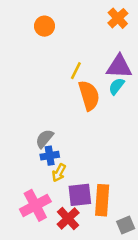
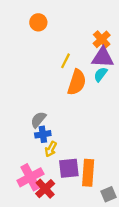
orange cross: (118, 18) -> (102, 39), moved
orange semicircle: (89, 95) -> (77, 82), turned 35
red cross: (68, 218) -> (45, 189), moved

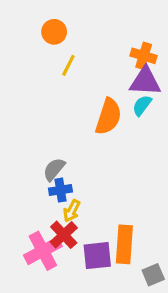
orange cross: (102, 39) -> (144, 56), turned -30
yellow line: (65, 61) -> (68, 65), moved
purple square: (69, 168) -> (97, 256), moved
red cross: (45, 189) -> (64, 235), moved

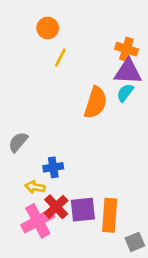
gray semicircle: (54, 169) -> (18, 142), moved
yellow arrow: (72, 211) -> (35, 187), moved, turned 72
purple square: (97, 256) -> (83, 210), moved

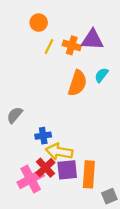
orange cross: (126, 49) -> (72, 45), moved
purple triangle: (128, 72) -> (92, 40), moved
yellow arrow: (35, 187) -> (59, 152), moved, size x1.6

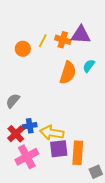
orange circle: (39, 23) -> (23, 49), moved
blue cross: (43, 136) -> (30, 126), moved
red cross: (45, 168) -> (16, 134), moved

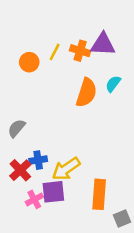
yellow arrow: (52, 133) -> (66, 169), turned -45
purple square: (59, 149) -> (53, 192), moved
pink cross: (27, 157) -> (34, 199), size x0.6

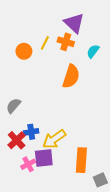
purple triangle: (103, 44) -> (74, 23), moved, turned 40
cyan semicircle: (113, 84) -> (93, 51), moved

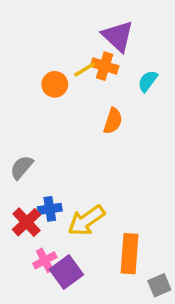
yellow line: (45, 43) -> (85, 69), moved, turned 32
orange circle: (24, 51) -> (55, 84), moved
orange semicircle: (71, 76) -> (113, 121), size x0.7
purple square: (44, 158) -> (66, 272), moved, turned -30

